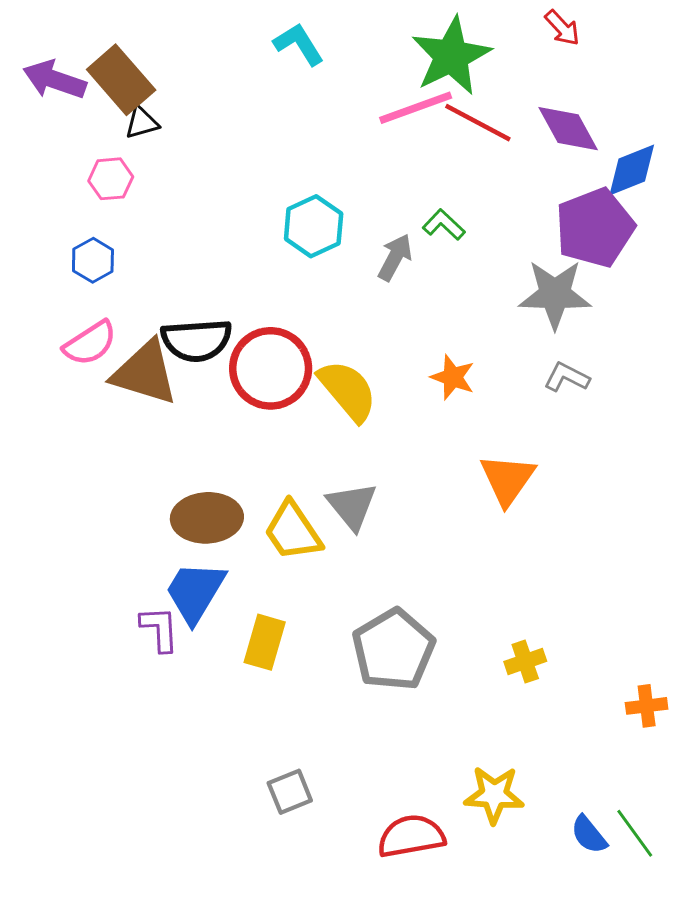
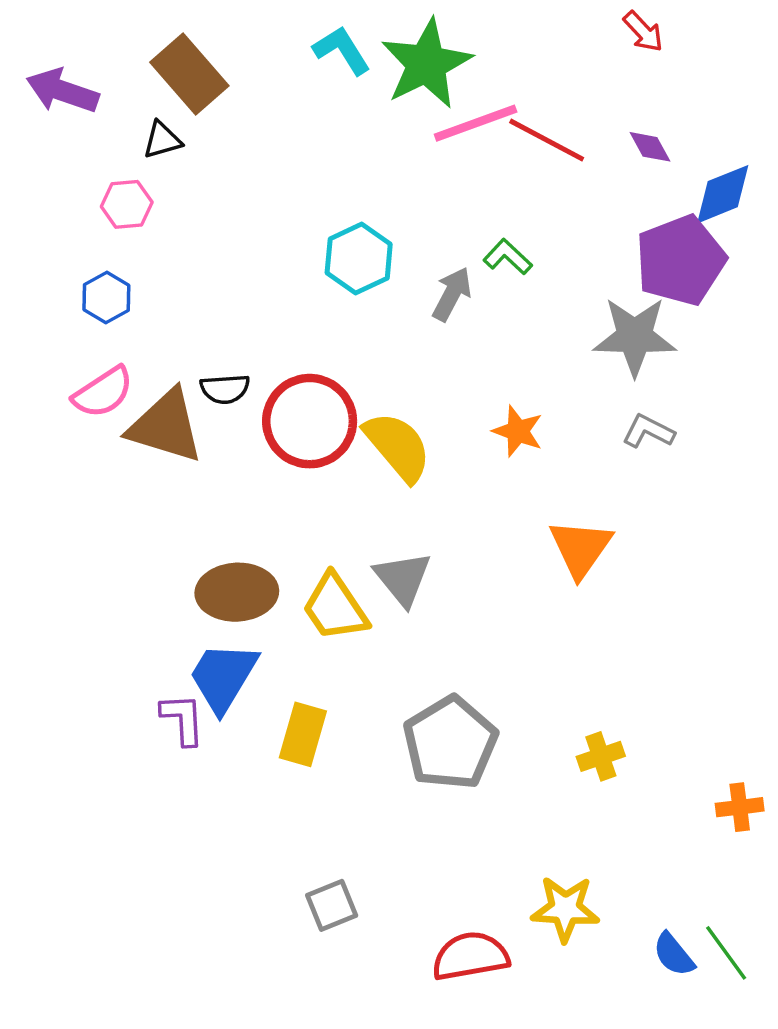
green star: (451, 56) -> (426, 64), moved
brown rectangle: (121, 80) -> (189, 74), moved
purple diamond: (568, 129) -> (650, 147), size x0.6
black semicircle: (197, 340) -> (225, 389), size x0.6

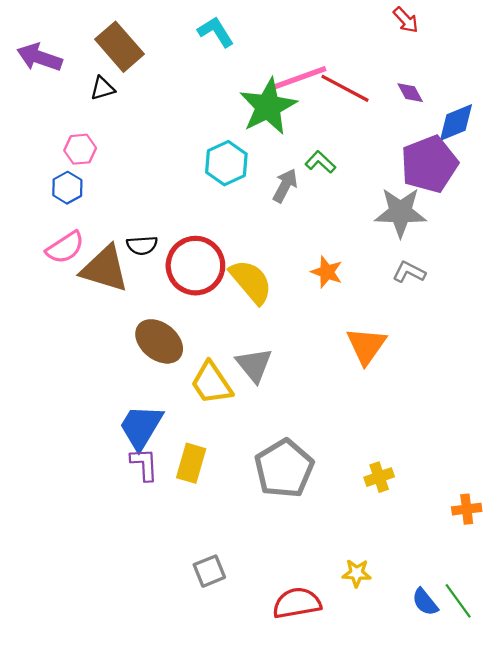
green star: (426, 64) -> (268, 106), moved
pink hexagon: (127, 204) -> (80, 149), moved
brown ellipse: (237, 592) -> (159, 341), moved, turned 42
purple L-shape: (183, 719) -> (144, 464), moved
yellow star: (565, 909) -> (357, 573), size x0.7

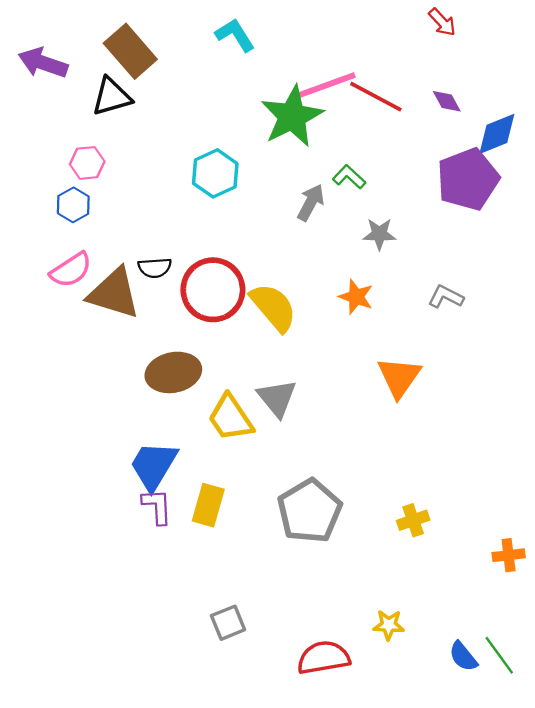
black triangle: (103, 88) -> (112, 97), size x1.5
cyan hexagon: (226, 163) -> (215, 173), moved
gray star: (400, 212) -> (379, 234), moved, size x0.6
brown ellipse: (159, 341) -> (173, 372), turned -51

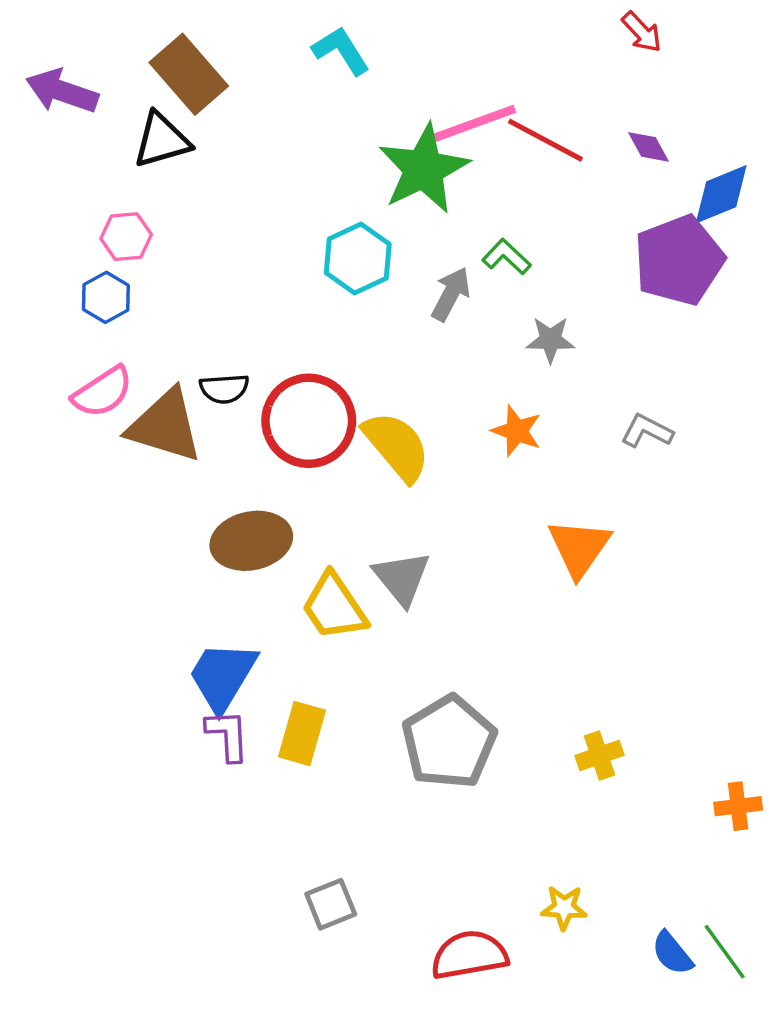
cyan hexagon: (215, 173) -> (358, 259), moved

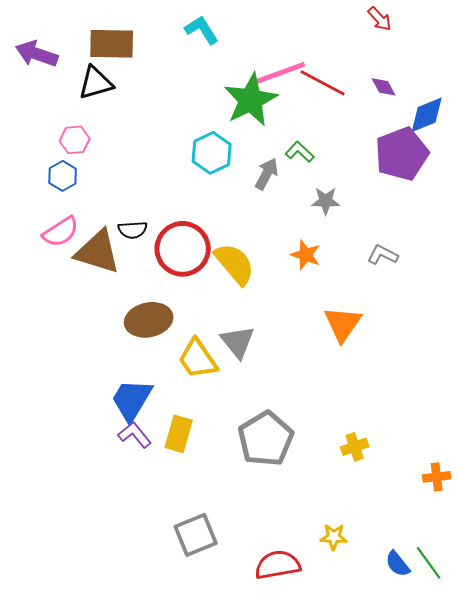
brown rectangle: (189, 74) -> (112, 44), turned -48
purple L-shape: (228, 735) -> (135, 435), turned -36
gray square: (331, 904) -> (196, 535), size x1.4

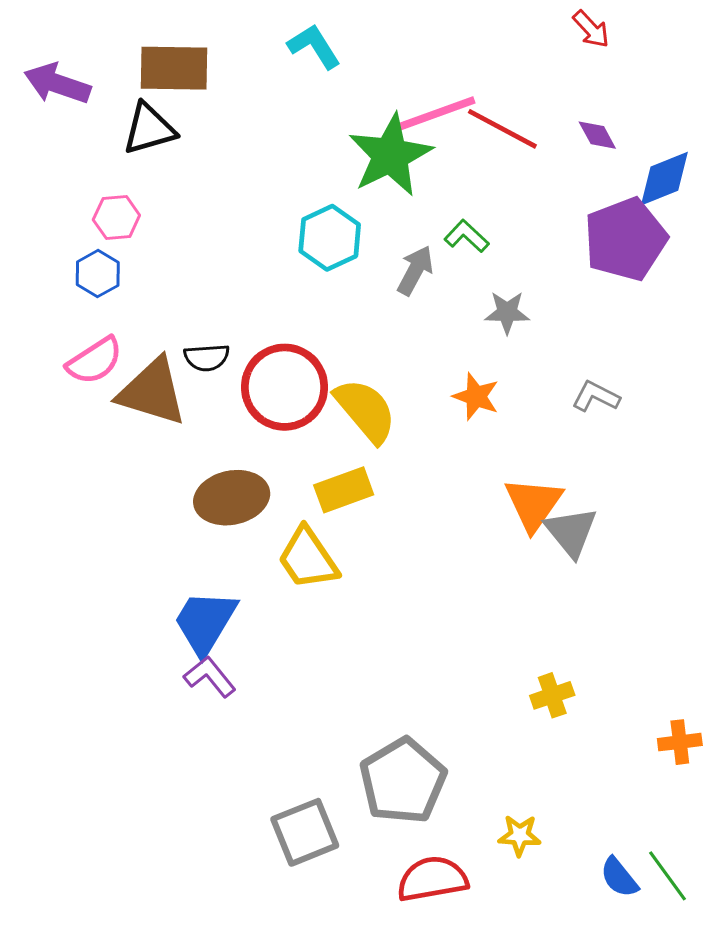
gray triangle: (238, 342) -> (571, 532), moved
yellow rectangle: (179, 434) -> (344, 490), moved, turned 54
gray pentagon: (266, 439) -> (403, 781), moved

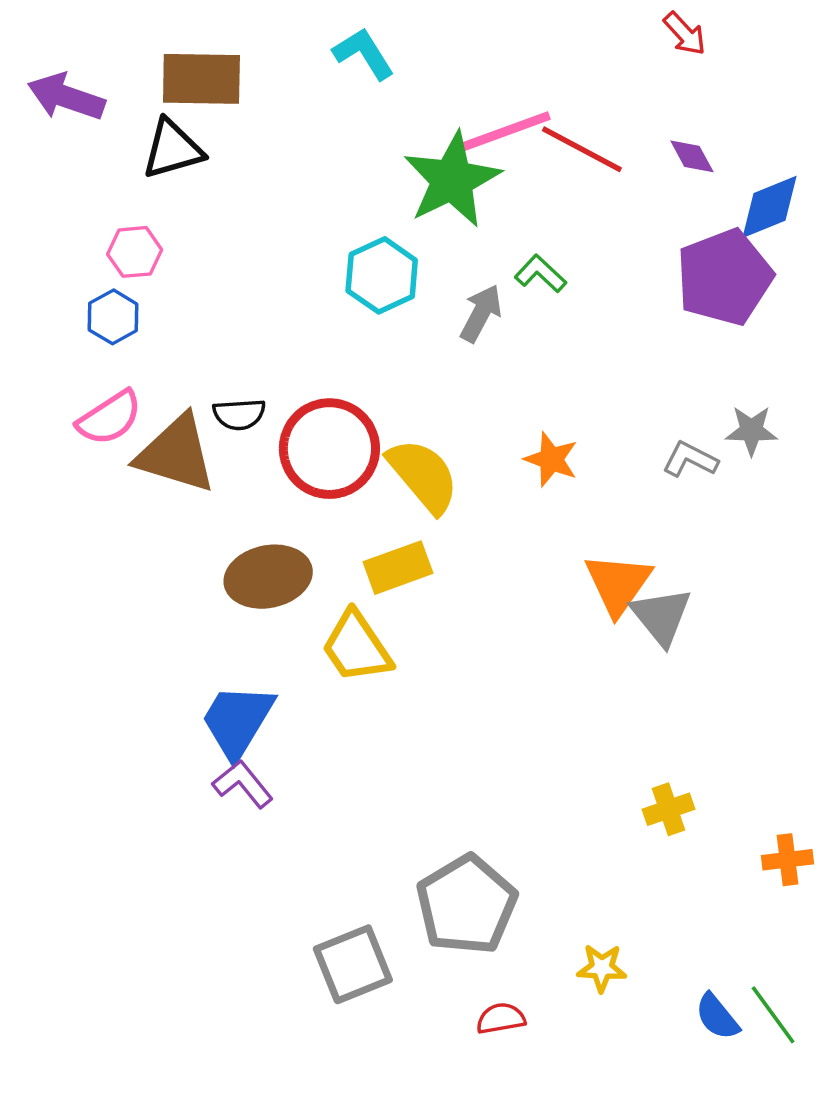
gray star: (507, 312) -> (751, 431), moved
yellow cross: (552, 695) -> (668, 809), moved
red semicircle: (432, 879) -> (501, 1018), size x0.6

